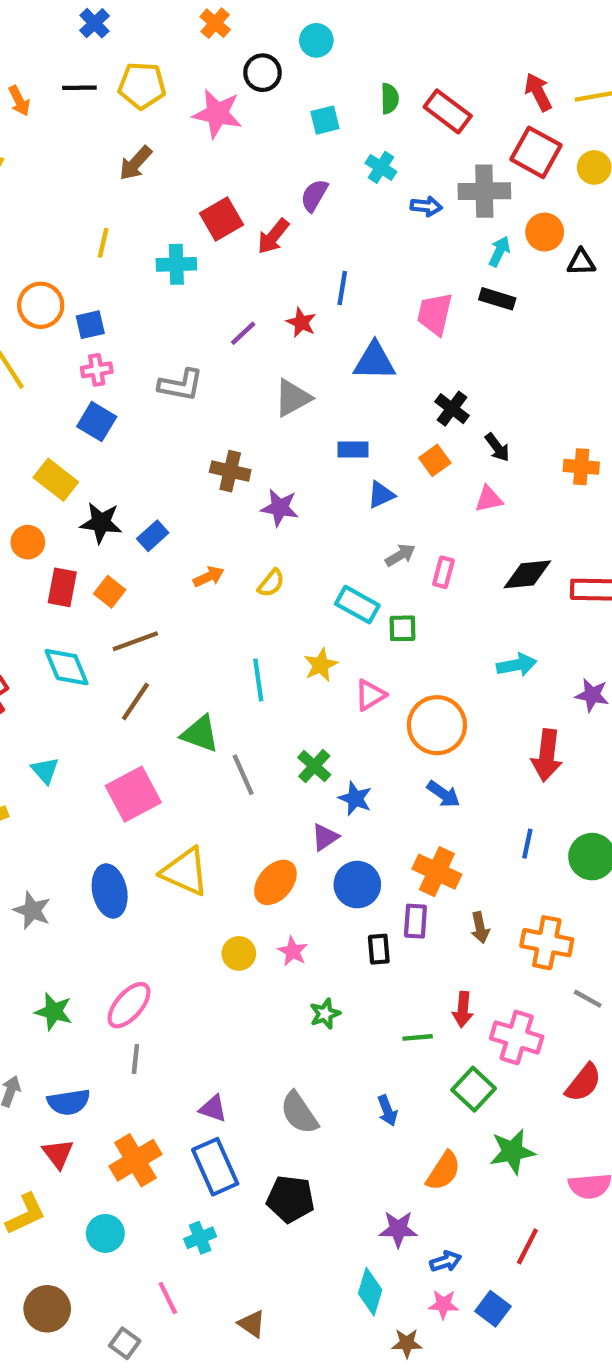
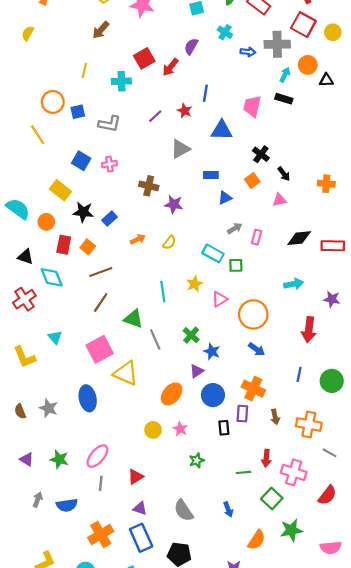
pink cross: (97, 370) -> (109, 164), moved
gray L-shape: (181, 385) -> (109, 124), moved
cyan diamond: (67, 667) -> (52, 277), moved
yellow triangle: (185, 872) -> (126, 373), moved
red triangle: (58, 1154) -> (136, 477), moved, turned 35

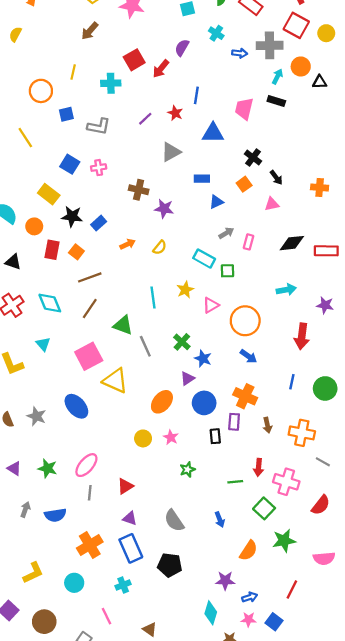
orange circle: (53, 102) -> (41, 91), moved
cyan diamond: (52, 277) -> (50, 303), moved
blue ellipse: (88, 398) -> (76, 406), turned -30

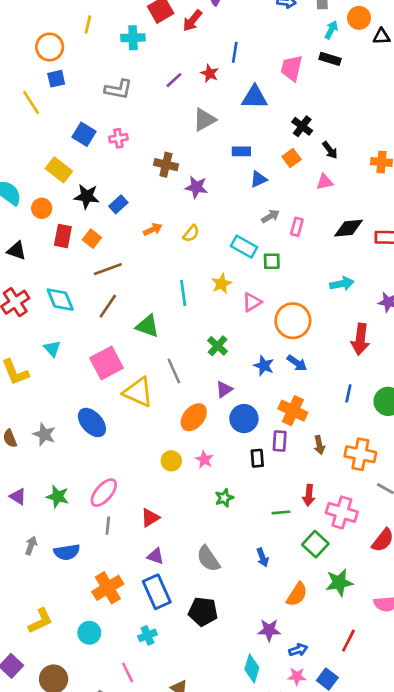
blue square: (66, 114) -> (56, 79), moved
gray line: (145, 346) -> (174, 371), moved
blue star: (203, 359) -> (264, 366), moved

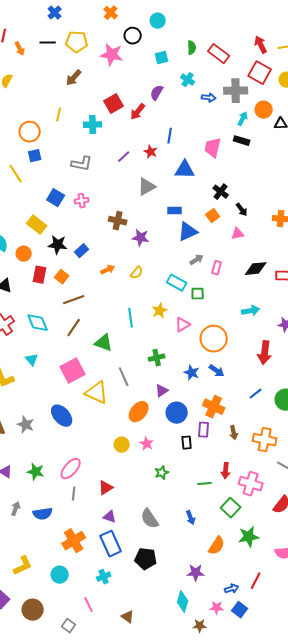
blue triangle: (259, 179) -> (188, 232), size x1.5
green cross: (218, 346) -> (157, 358), turned 35
blue line: (348, 393) -> (256, 394), turned 40
blue arrow: (298, 650) -> (232, 589), moved

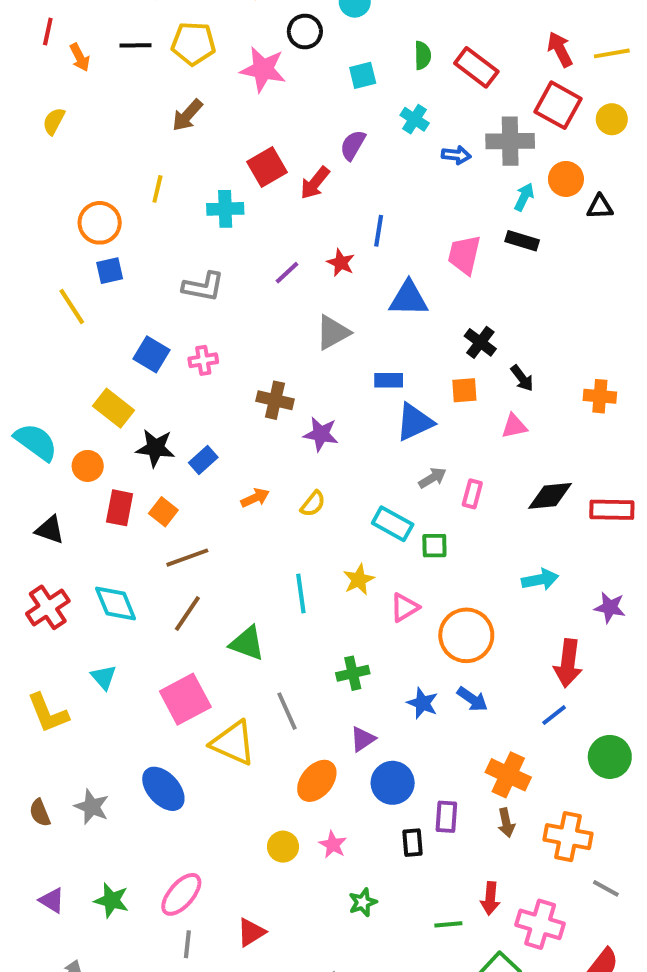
orange square: (213, 216) -> (464, 390), turned 32
blue line: (256, 394) -> (554, 715), moved
orange cross: (214, 407) -> (508, 775), moved

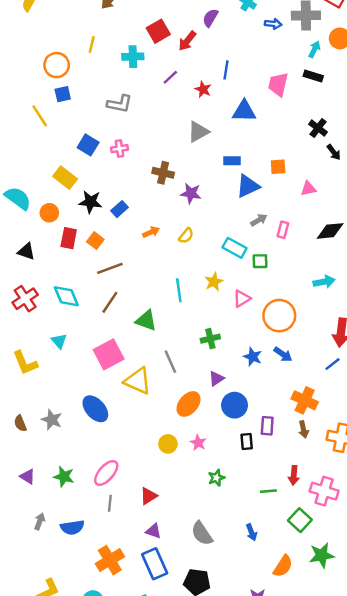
purple line: (287, 273) -> (170, 77), moved
black cross: (480, 342) -> (318, 128), moved
black arrow: (522, 378) -> (334, 152), moved

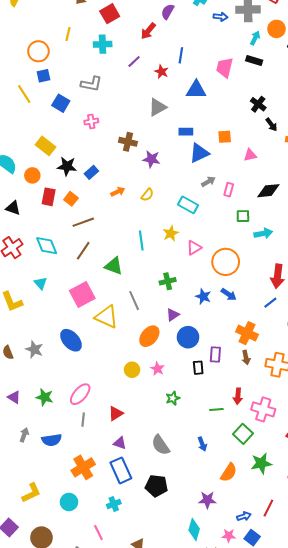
red square: (158, 31) -> (110, 14), moved
blue square: (88, 145) -> (61, 103), moved
green square: (260, 261) -> (243, 216), moved

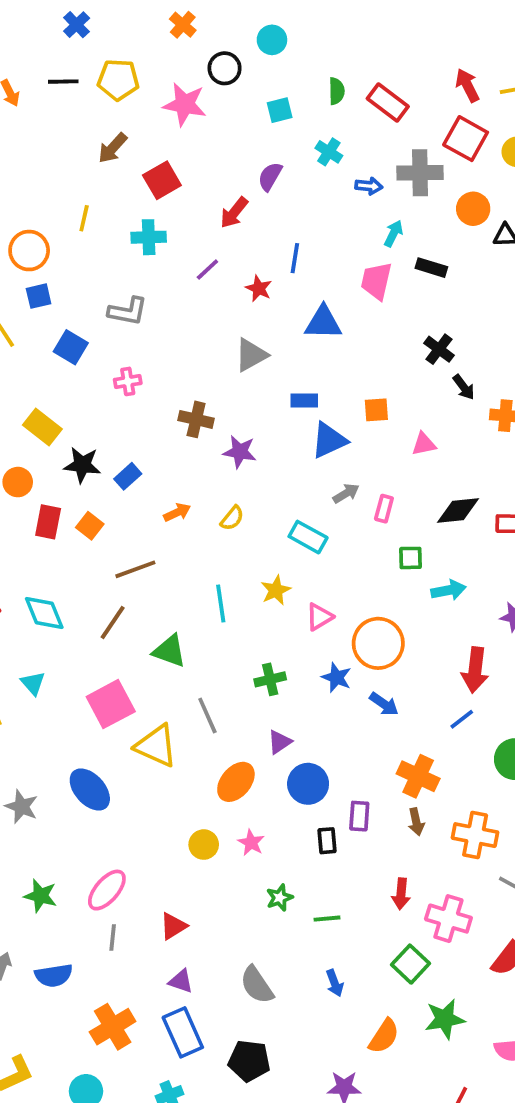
cyan arrow: (255, 38) -> (393, 233), moved
brown line: (83, 222) -> (135, 569), moved
blue star: (203, 296) -> (337, 678), moved
green line: (216, 409) -> (327, 919), moved

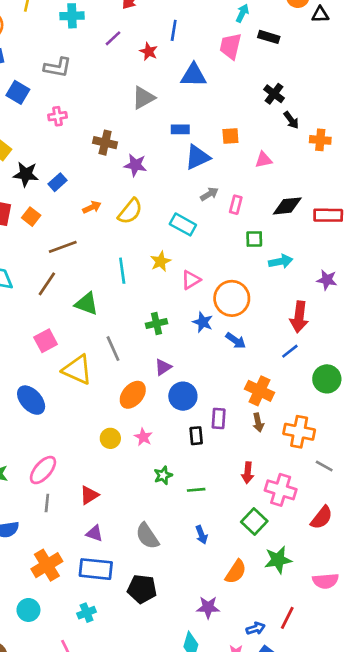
yellow semicircle: (232, 518) -> (130, 211), size x1.5
pink square: (111, 704) -> (46, 341), size x0.7
blue rectangle: (183, 1032) -> (96, 569), turned -60

